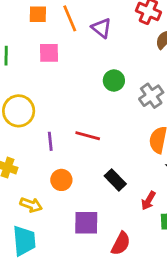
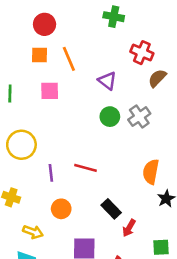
purple triangle: (101, 28) -> (107, 81), moved
gray cross: (151, 96) -> (139, 117), moved
red arrow: (148, 201) -> (129, 228), moved

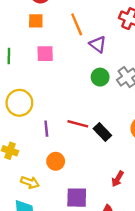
orange line: (69, 59) -> (77, 24), moved
black rectangle: (111, 209) -> (102, 132), moved

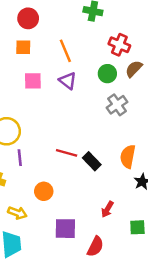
purple triangle: (98, 44) -> (68, 81), moved
green circle: (100, 77) -> (107, 74), moved
purple line: (46, 129) -> (20, 158), moved

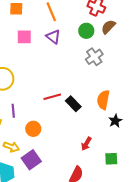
red line: (67, 153) -> (52, 97), turned -30
purple line: (20, 158) -> (13, 111), moved
purple square: (65, 229) -> (31, 160), moved, turned -36

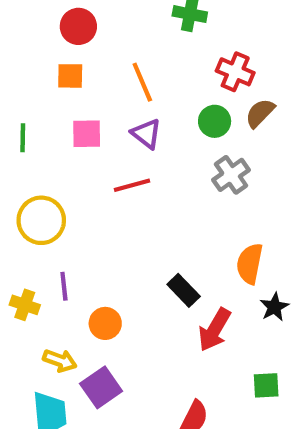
red line: (52, 97) -> (132, 185), moved
black rectangle: (73, 104) -> (184, 290), moved
red arrow: (86, 144) -> (215, 330), moved, size x1.5

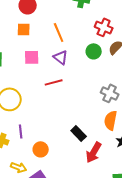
gray cross: (231, 175) -> (110, 93), moved, turned -30

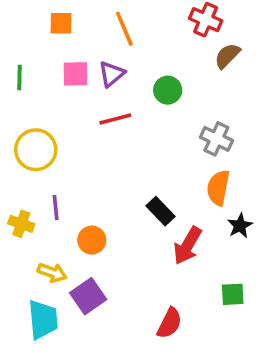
green circle: (94, 51) -> (168, 90), moved
purple triangle: (61, 57) -> (112, 74), moved, turned 42

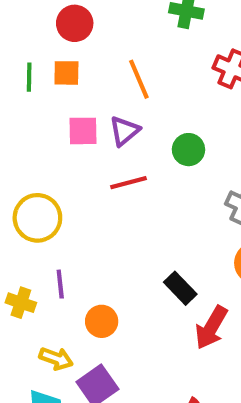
green line: (19, 77) -> (29, 77), moved

